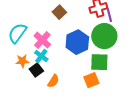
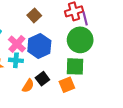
blue hexagon: (77, 42) -> (39, 46), moved
cyan cross: (41, 56) -> (16, 60), turned -32
black square: (36, 70) -> (42, 79), moved

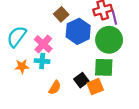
blue hexagon: (39, 46) -> (78, 31), moved
black square: (42, 79) -> (81, 80), moved

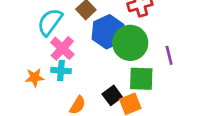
purple line: (114, 17) -> (169, 55), moved
cyan semicircle: (17, 37) -> (50, 22), moved
green circle: (109, 40) -> (130, 43), moved

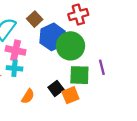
pink cross: (62, 48) -> (16, 50), turned -30
purple line: (169, 55) -> (102, 67), moved

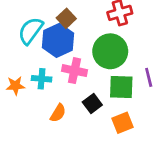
blue hexagon: (53, 37) -> (58, 40), moved
pink cross: (16, 50) -> (75, 71), moved
orange square: (70, 95) -> (123, 123), moved

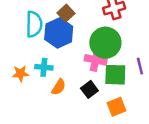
cyan semicircle: (31, 31) -> (34, 24), turned 145
pink cross: (75, 71) -> (96, 60), moved
orange semicircle: (58, 113) -> (59, 87), moved

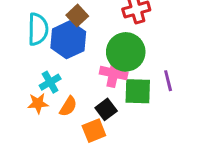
cyan cross: (44, 67) -> (50, 82), turned -35
orange star: (20, 73) -> (38, 103), moved
orange square: (117, 107) -> (94, 131), moved

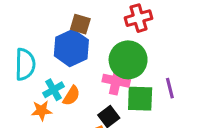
brown square: (77, 16) -> (80, 24), turned -30
cyan semicircle: (38, 29) -> (25, 64), moved
orange semicircle: (68, 106) -> (71, 96), moved

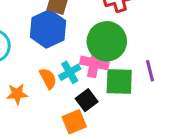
cyan cross: (53, 90) -> (70, 72), moved
orange semicircle: (71, 96) -> (48, 78), turned -60

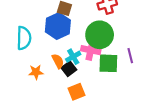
black square: (87, 100) -> (69, 69), moved

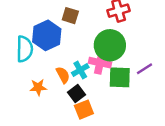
blue hexagon: (58, 26) -> (47, 35), moved
purple line: (130, 56) -> (145, 69), turned 72
black square: (69, 69) -> (76, 94), moved

